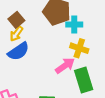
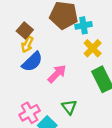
yellow cross: (79, 48) -> (93, 48), turned 36
pink arrow: (65, 66) -> (57, 74), moved

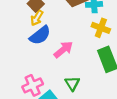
yellow cross: (93, 48) -> (101, 28), turned -30

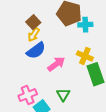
yellow cross: (101, 28) -> (85, 56), moved

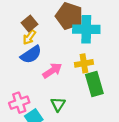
cyan cross: (85, 25) -> (86, 29), size x1.6
yellow cross: (85, 56) -> (84, 63), turned -35

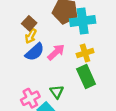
pink arrow: (52, 70) -> (56, 52), moved
green rectangle: (94, 84) -> (86, 77), moved
green triangle: (58, 104) -> (57, 92), moved

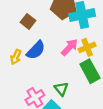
yellow arrow: (31, 36) -> (16, 57), moved
pink arrow: (56, 52) -> (70, 47), moved

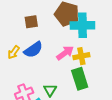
brown square: (28, 21) -> (31, 22), turned 32

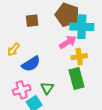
blue semicircle: (33, 50) -> (31, 64), moved
pink arrow: (65, 53) -> (68, 42), moved

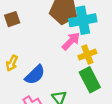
brown square: (32, 21) -> (12, 19), moved

